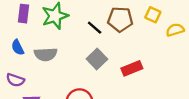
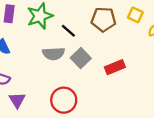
black line: (95, 28) -> (68, 31), moved
gray semicircle: (46, 54) -> (54, 54), moved

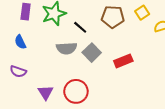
yellow square: (135, 15) -> (142, 13), turned 32
purple triangle: (17, 100) -> (45, 92), moved

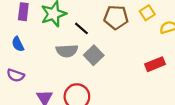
red rectangle: (123, 61) -> (155, 64), moved

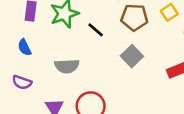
gray semicircle: (67, 51) -> (67, 66), moved
gray square: (94, 55) -> (132, 56), moved

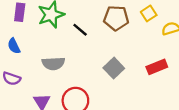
gray square: (132, 56) -> (114, 68), moved

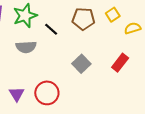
gray semicircle: (53, 63) -> (26, 47), moved
red rectangle: (157, 67) -> (120, 63), turned -30

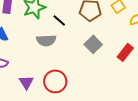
gray semicircle: (26, 47) -> (46, 40), moved
gray square: (81, 64) -> (93, 44), moved

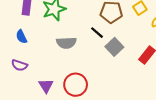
black line: (59, 20) -> (97, 33), moved

